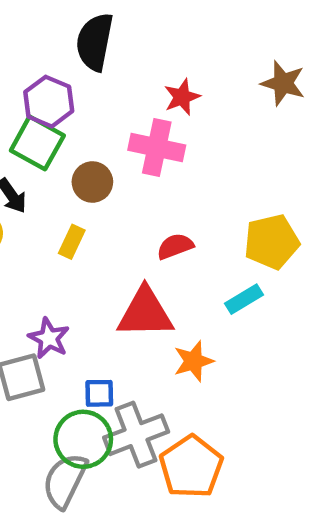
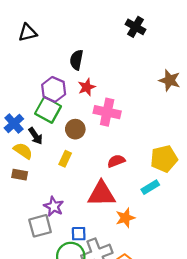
black semicircle: (95, 42) -> (76, 60), size x0.7
red star: (182, 97) -> (87, 87), moved

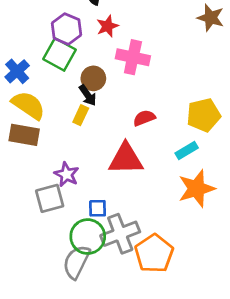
black arrow: (36, 136) -> (88, 95), moved
yellow semicircle: (23, 151) -> (28, 105), size x1.4
brown rectangle: (20, 175) -> (24, 135), size x1.5
orange star: (125, 218) -> (196, 189), moved, size x1.5

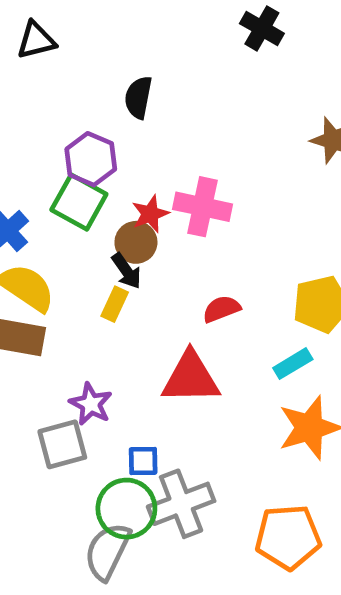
red star: (107, 26) -> (150, 214), moved
orange pentagon: (154, 253) -> (288, 537), moved, turned 30

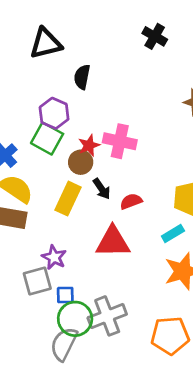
black triangle: (36, 40) -> (46, 43), moved, size x1.4
black arrow: (126, 271) -> (102, 189), moved
yellow rectangle: (115, 304) -> (68, 199), size x1.6
blue square: (143, 461) -> (65, 295), moved

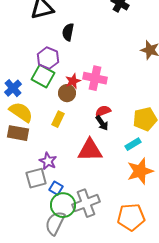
black arrow: (102, 189) -> (102, 123), moved
yellow rectangle: (68, 199) -> (58, 119), size x0.7
red semicircle: (131, 201) -> (103, 111), moved
blue square: (65, 295) -> (56, 188), turned 32

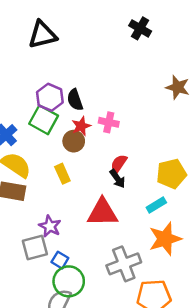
black semicircle: (68, 32) -> (75, 100), moved, turned -30
pink cross: (95, 78) -> (109, 122), size x0.7
red semicircle: (103, 111) -> (119, 164), turned -35
yellow rectangle: (58, 119) -> (62, 174), turned -49
gray cross: (86, 203) -> (124, 264), moved

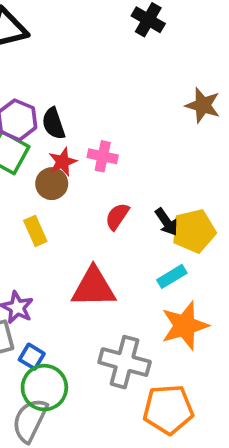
black arrow: (118, 179) -> (166, 222), moved
gray cross: (124, 264) -> (125, 362), turned 36

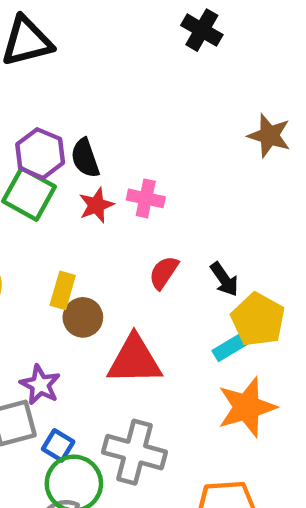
brown circle: (52, 184) -> (83, 317), moved
yellow rectangle: (35, 231) -> (63, 290), turned 40
yellow pentagon: (194, 231) -> (258, 320), moved, turned -30
gray cross: (125, 362) -> (135, 452), moved

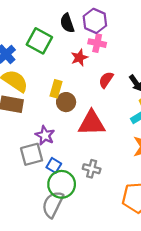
purple hexagon: (40, 154) -> (95, 21), moved
red star: (96, 205) -> (79, 58), moved
gray cross: (135, 452) -> (92, 169), size x0.6

